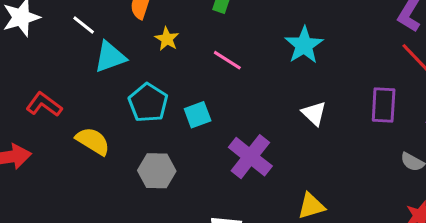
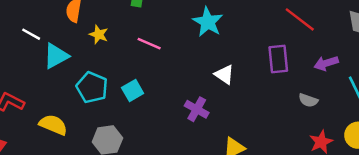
purple cross: (250, 157) -> (197, 109), moved, size x0.7

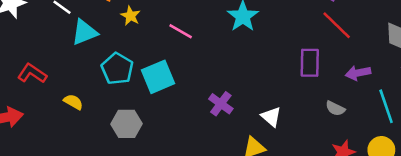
white triangle: (224, 74) -> (271, 117), moved
cyan square: (133, 90) -> (158, 77), size x1.5
yellow semicircle: (53, 125) -> (73, 102), size x0.7

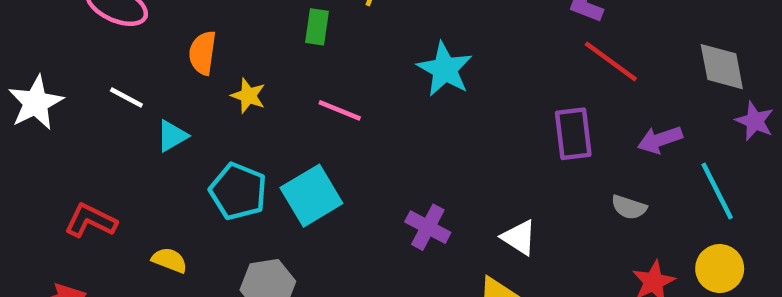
cyan triangle: (84, 32) -> (172, 136), size x0.7

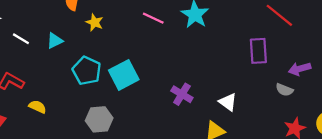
white line: (126, 98) -> (21, 39), moved
pink line: (340, 110) -> (153, 18), moved
purple arrow: (660, 140) -> (300, 69), moved
yellow semicircle: (170, 260) -> (37, 107), moved

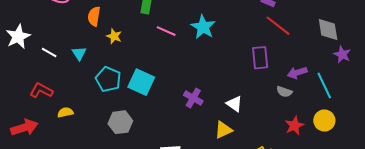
cyan triangle: (55, 41) -> (79, 53), turned -35
cyan square: (124, 75) -> (141, 82), turned -36
yellow semicircle: (37, 107) -> (65, 112), turned -35

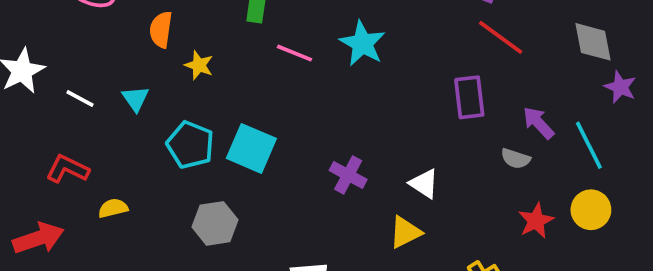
purple arrow: (297, 73) -> (538, 123), turned 66

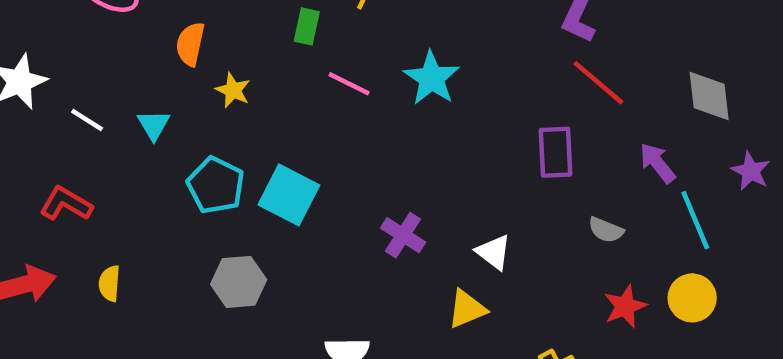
purple star: (620, 87) -> (751, 171), moved
purple arrow: (538, 123) -> (657, 163), moved
yellow semicircle: (113, 208) -> (109, 283), moved, turned -76

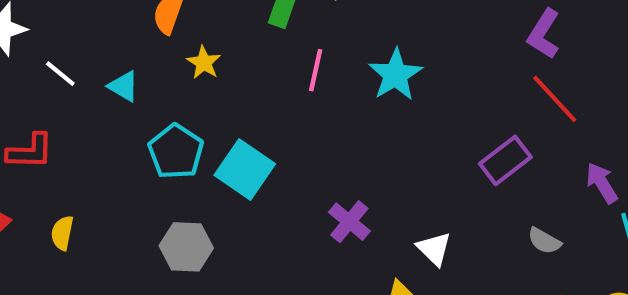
pink line: (349, 84) -> (316, 70), turned 69
cyan triangle: (154, 125) -> (124, 86), turned -36
purple rectangle: (556, 152) -> (505, 160), turned 48
red L-shape: (66, 204) -> (30, 151), turned 144

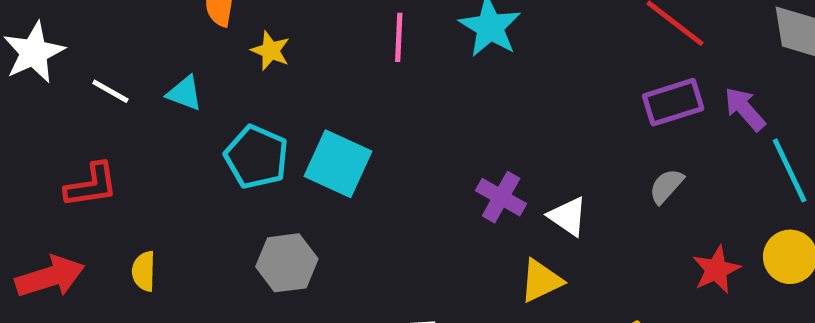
purple rectangle: (505, 160) -> (673, 102), moved, turned 30
purple cross: (349, 222) -> (501, 197), moved
gray semicircle: (544, 241) -> (666, 186), moved, turned 112

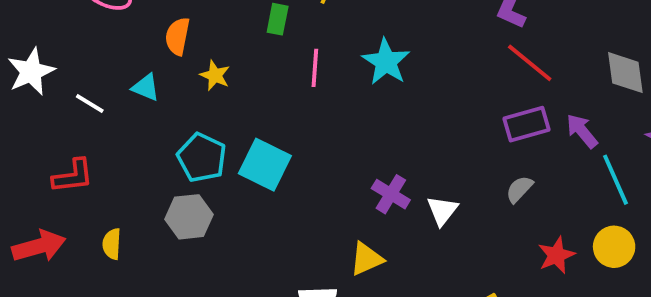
cyan triangle: (184, 93) -> (146, 87), moved
white triangle: (568, 216) -> (442, 211), turned 32
gray hexagon: (287, 263) -> (189, 217), moved
yellow triangle: (541, 281) -> (366, 259), moved

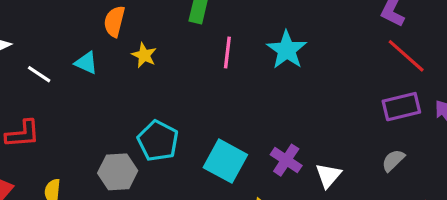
cyan pentagon: (202, 158) -> (158, 141), moved
cyan square: (265, 165) -> (225, 161), moved

